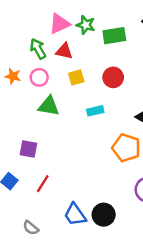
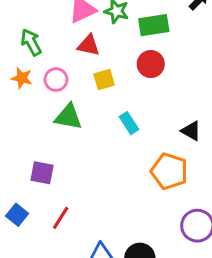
green arrow: (38, 49) -> (31, 42), moved
red circle: (113, 77) -> (151, 64), moved
cyan rectangle: (95, 111) -> (129, 123), turned 70

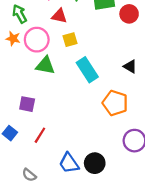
red circle: (151, 64) -> (129, 14), moved
pink circle: (56, 80) -> (37, 40), size x1.5
cyan rectangle: (129, 123) -> (87, 70), size x1.6
black triangle: (191, 131) -> (130, 66), moved

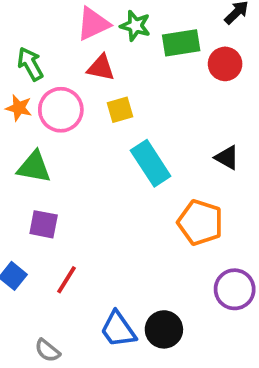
green triangle: (45, 65) -> (34, 167), moved

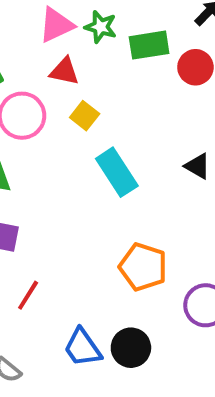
yellow square: (120, 110) -> (85, 116), turned -36
orange pentagon: (200, 222) -> (143, 267), moved

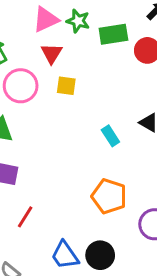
red triangle: (64, 71) -> (52, 53), turned 50
yellow square: (85, 116) -> (66, 86), turned -30
cyan rectangle: (117, 172) -> (110, 136), moved, size x0.6

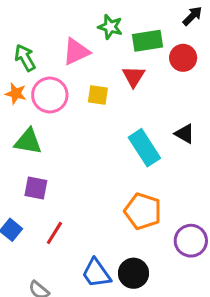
pink triangle: (46, 19) -> (76, 52), moved
red triangle: (52, 53) -> (133, 76), moved
cyan rectangle: (110, 136) -> (144, 148), size x1.6

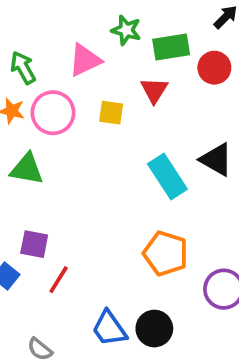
black triangle: (185, 134) -> (216, 160), size x1.4
purple square: (36, 188) -> (34, 244), moved

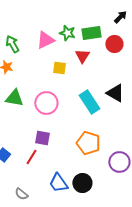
green star: (126, 30) -> (67, 33), moved
pink circle: (53, 113) -> (46, 103), moved
purple square: (34, 244) -> (42, 138), moved

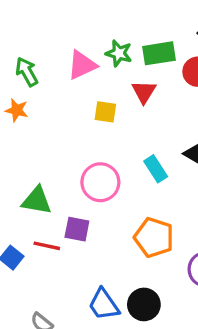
green triangle: (14, 98) -> (37, 201), moved
cyan rectangle: (89, 102) -> (156, 169), size x0.7
pink circle: (46, 103) -> (100, 182), moved
red line: (31, 157) -> (47, 246), moved, turned 70

